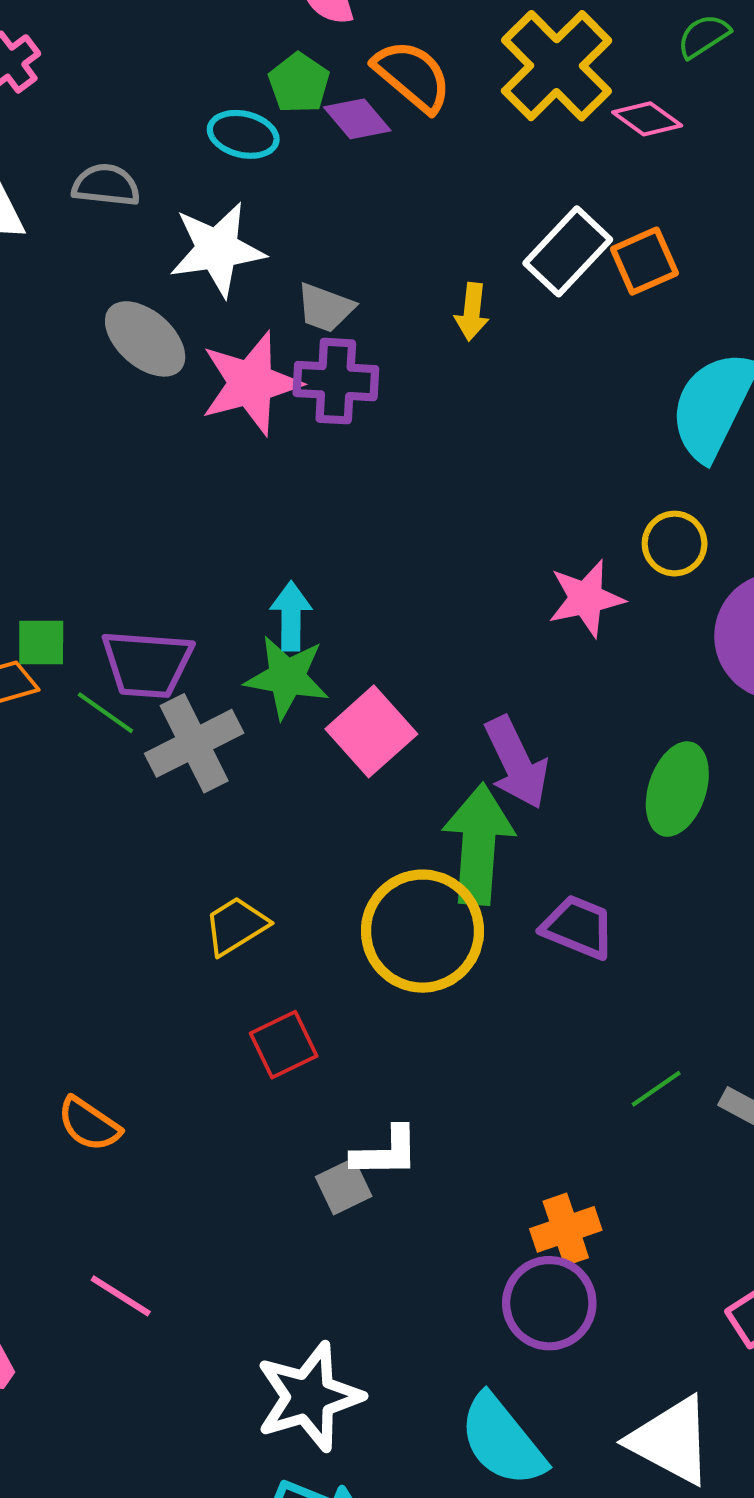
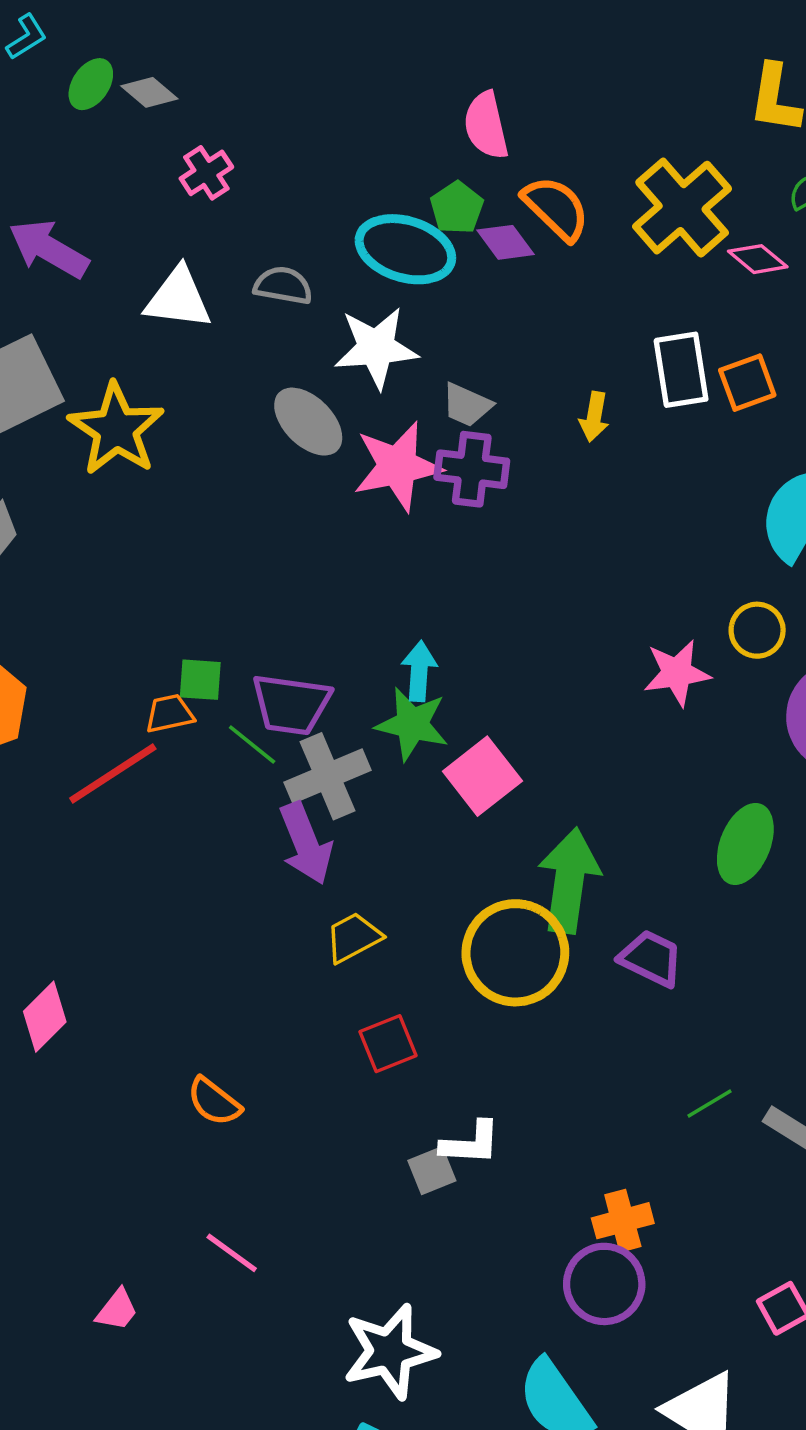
cyan ellipse: (243, 134) -> (405, 249), size x1.6
white rectangle: (568, 251) -> (681, 370), turned -56
purple arrow: (516, 763) -> (306, 843), moved

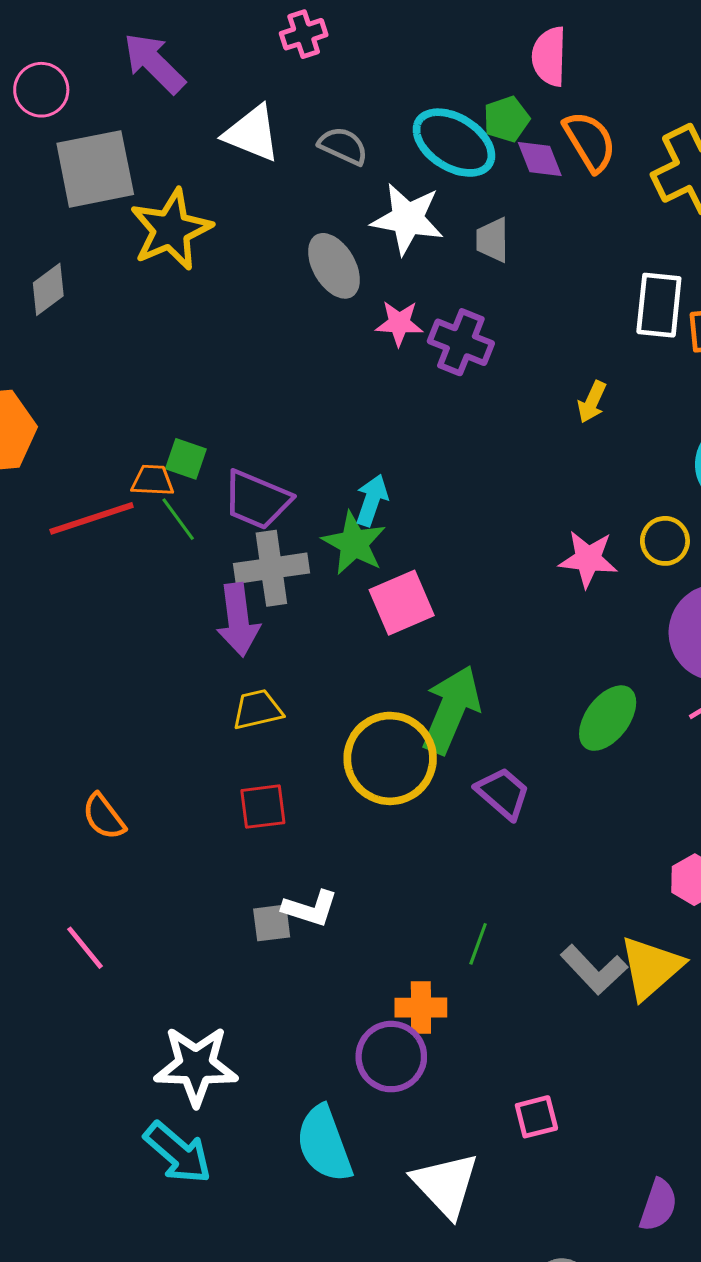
gray trapezoid: (467, 405) -> (492, 240), moved, turned 51
yellow arrow: (594, 417) -> (592, 402), moved
pink star: (398, 466) -> (399, 323), size x0.6
green line: (252, 744) -> (178, 519), moved
green line: (710, 1104) -> (478, 944), moved, turned -54

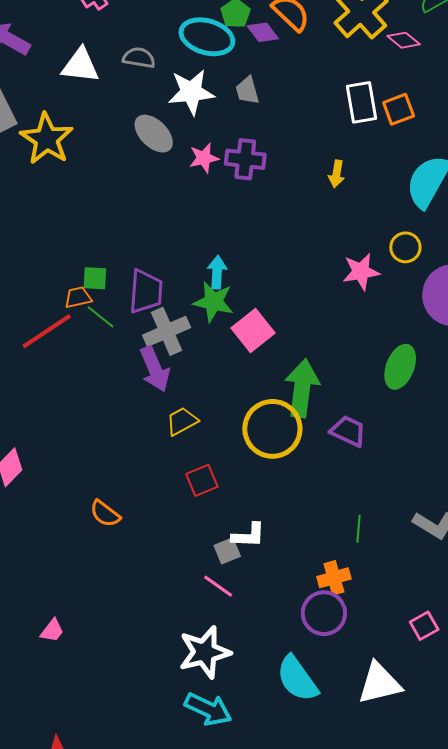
purple trapezoid: (257, 500) -> (146, 292), turned -93
pink line: (85, 948) -> (218, 586), moved
white triangle: (446, 1185) -> (379, 683), turned -45

